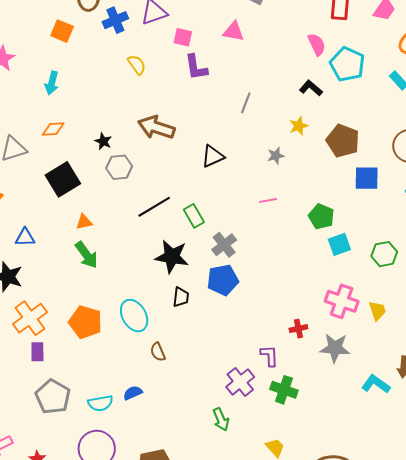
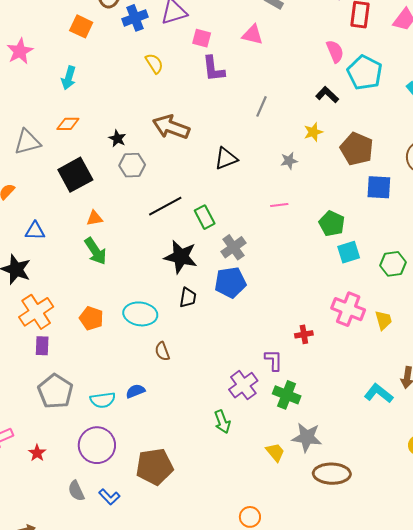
cyan ellipse: (134, 316) -> (140, 314), turned -56
orange pentagon: (85, 322) -> (91, 318), size x0.7
gray star: (335, 348) -> (307, 437), moved

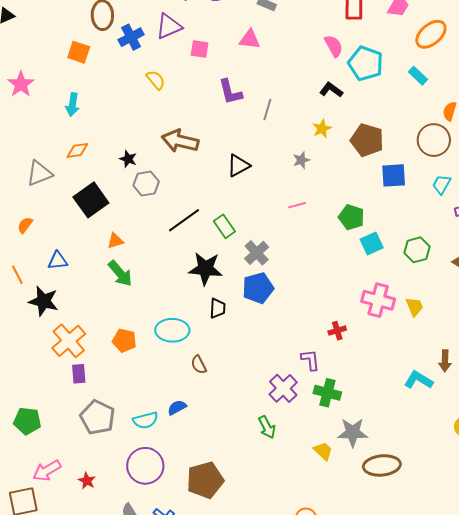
purple L-shape: (213, 69) -> (230, 92), moved

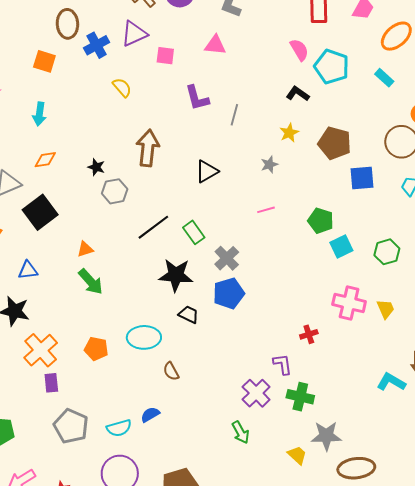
brown arrow: (180, 141) -> (148, 148), turned 84
black square: (91, 200) -> (40, 212), moved
black trapezoid: (218, 308) -> (189, 314), turned -65

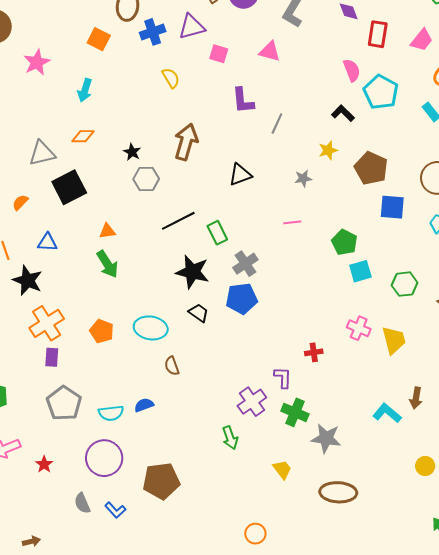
pink cross: (349, 303) -> (359, 328), size x0.7
yellow trapezoid: (386, 309) -> (394, 340), size x1.4
gray star: (326, 436) -> (326, 438), moved

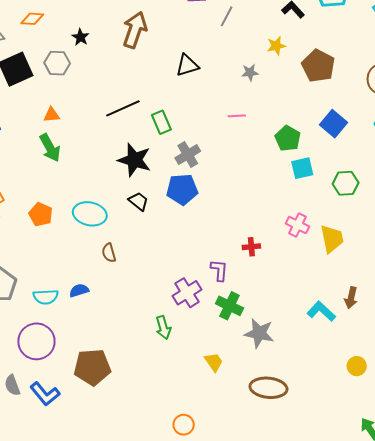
gray hexagon: (146, 179) -> (57, 63), moved
blue square: (392, 207) -> (333, 124), moved, turned 32
blue L-shape: (115, 510) -> (45, 394), size x1.4

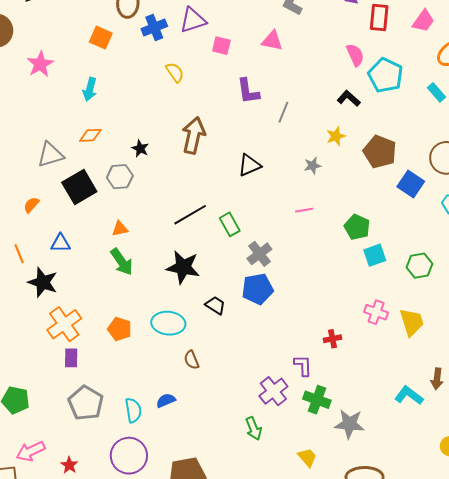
blue square: (333, 124) -> (411, 184), moved
black star: (134, 160) -> (183, 267), moved
cyan semicircle: (46, 297) -> (133, 410), turned -90

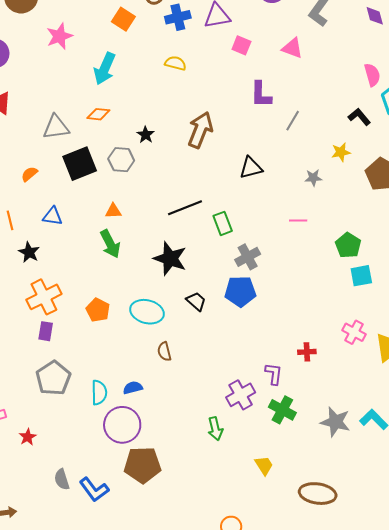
yellow semicircle: (175, 72) -> (175, 63), moved, turned -50
cyan arrow: (90, 89) -> (105, 69), size x1.4
black star: (43, 282) -> (29, 252), size x0.7
gray star: (349, 424) -> (335, 422), moved
purple circle: (129, 456) -> (122, 425), moved

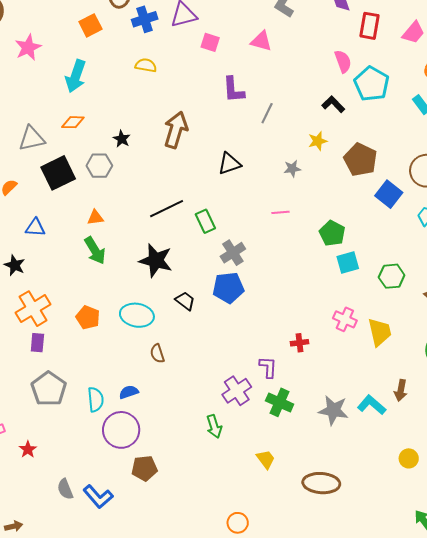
orange square: (123, 19) -> (90, 25), turned 35
brown pentagon: (143, 465) -> (145, 468), size x0.7

